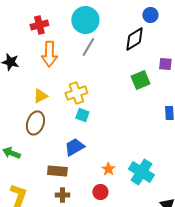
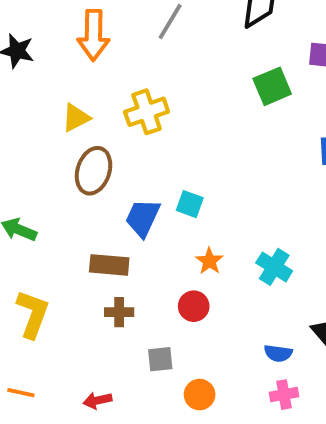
cyan square: (82, 115) -> (190, 204), moved
brown ellipse: (35, 123) -> (94, 171), moved
blue trapezoid: (74, 147) -> (143, 218), turned -35
cyan cross: (141, 172) -> (274, 267), size x0.7

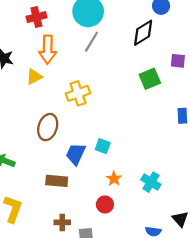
yellow triangle: (76, 118) -> (34, 77), moved
brown cross: (119, 312) -> (62, 222), moved

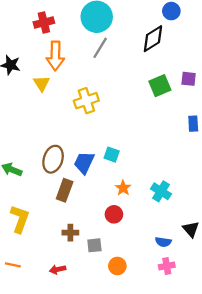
purple square: (178, 61) -> (189, 79), moved
yellow triangle: (34, 77) -> (42, 83), turned -36
brown ellipse: (48, 127) -> (53, 159), moved
brown rectangle: (57, 181) -> (65, 190), turned -75

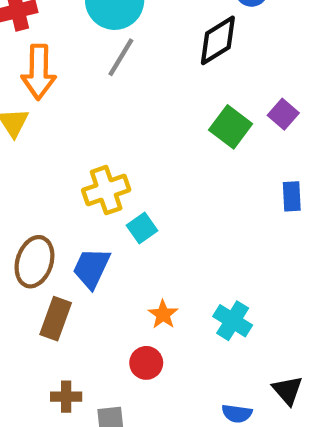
purple square: (189, 79) -> (283, 114), turned 35
green square: (160, 86) -> (231, 127), turned -30
yellow cross: (86, 101) -> (106, 190), moved
cyan square: (112, 155) -> (142, 228), moved, turned 35

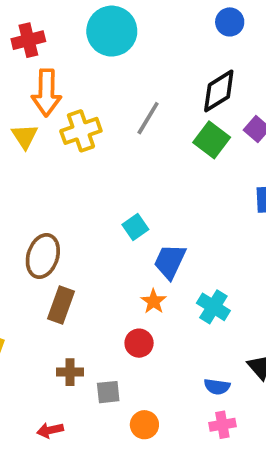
black diamond: (218, 40) -> (219, 91), moved
gray line: (121, 57) -> (148, 118), moved
yellow cross: (106, 190) -> (81, 131), moved
blue trapezoid: (91, 268) -> (170, 261), moved

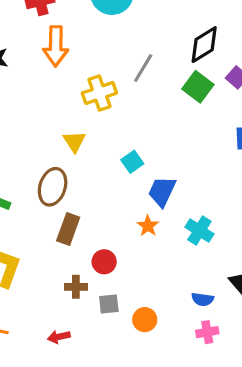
yellow cross: (81, 131) -> (99, 93), moved
yellow triangle: (25, 136) -> (74, 141), moved
red circle: (139, 343) -> (104, 262), moved
orange circle: (144, 425) -> (145, 320), moved

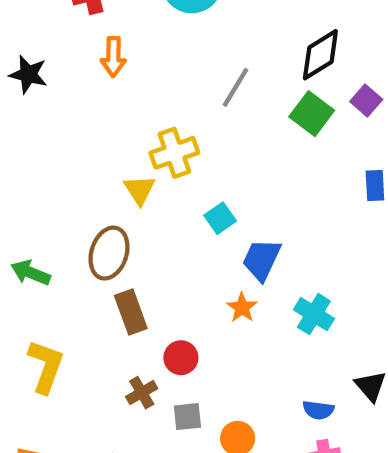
orange arrow: (56, 46) -> (113, 57), size x0.7
yellow cross: (99, 93) -> (174, 153), moved
brown rectangle: (68, 229) -> (131, 312), turned -40
brown cross: (76, 287) -> (142, 393), turned -30

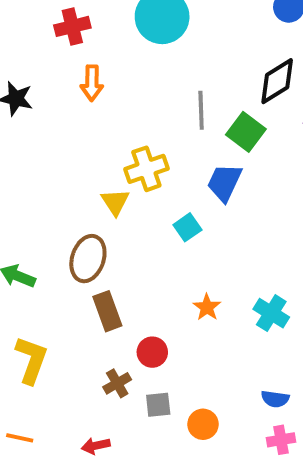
gray line: (235, 87) -> (201, 110), turned -33
green square: (312, 114) -> (246, 132), moved
blue trapezoid: (262, 260) -> (224, 182), moved

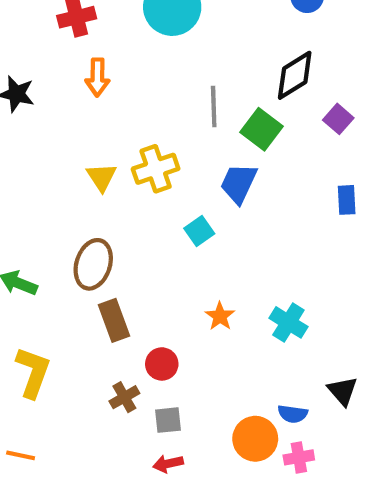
yellow triangle: (115, 202) -> (102, 177), moved
orange circle: (203, 424) -> (255, 439), moved, size x1.4
red arrow: (96, 446) -> (168, 464), moved

